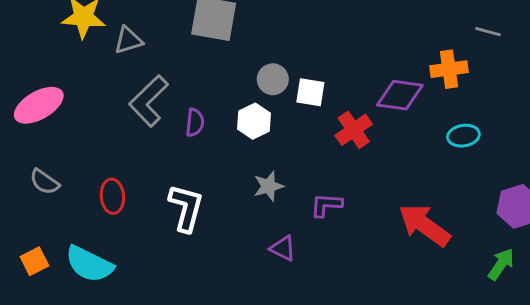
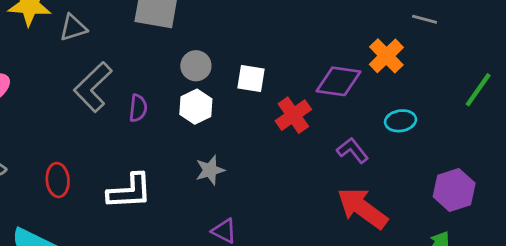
orange cross: (449, 69) -> (386, 56), turned -36
gray circle: (273, 79) -> (196, 66), moved
purple L-shape: (326, 205) -> (353, 150), moved, turned 48
white L-shape: (186, 208) -> (130, 191), turned 72

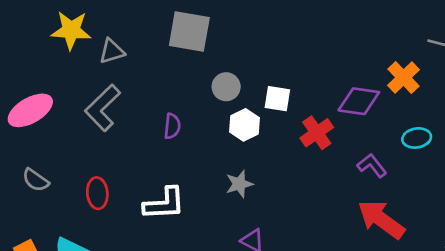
gray L-shape: (93, 87) -> (103, 108), moved
white hexagon: (196, 107) -> (244, 125), moved

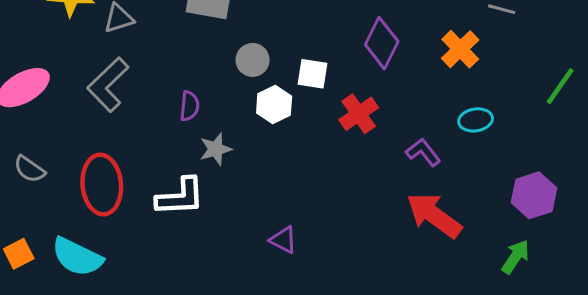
purple diamond: (359, 101) -> (382, 43), moved, turned -72
gray star: (239, 184) -> (216, 149), moved
red ellipse: (97, 193) -> (102, 185), size x1.6

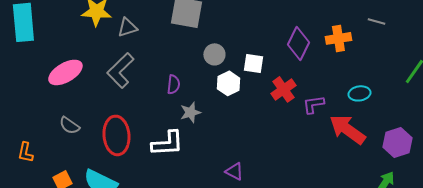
orange cross: (460, 49) -> (338, 38), moved, turned 35
purple L-shape: (423, 152) -> (313, 104), moved, turned -60
red arrow: (434, 215) -> (347, 129), moved

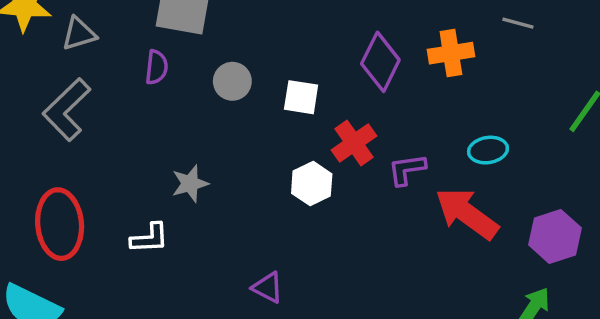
white hexagon: (228, 83) -> (312, 184), moved
purple semicircle: (173, 84) -> (157, 67), moved
white L-shape: (167, 143) -> (149, 238), size x0.7

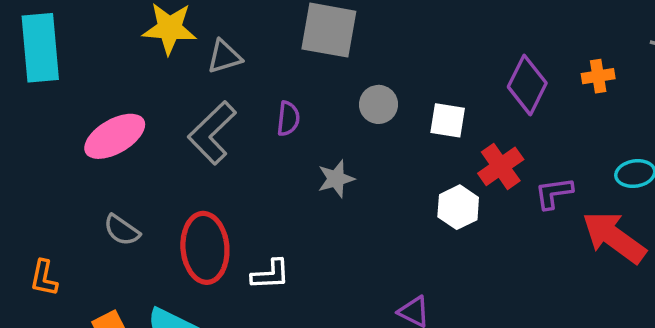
orange cross: (451, 53) -> (598, 76), size x0.7
purple semicircle: (157, 67) -> (288, 119), moved
gray star: (190, 184) -> (336, 179), moved
white L-shape: (149, 238) -> (270, 274), moved

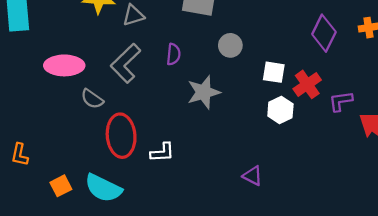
white square: (448, 120) -> (274, 72), moved
pink ellipse: (115, 136) -> (64, 65), turned 30
gray star: (336, 179) -> (204, 92), size x1.4
gray semicircle: (122, 230) -> (92, 99), moved

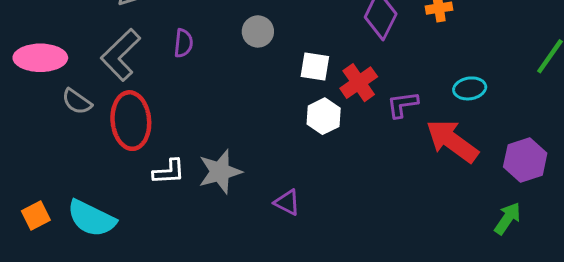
gray star: (204, 92) -> (220, 172), moved
red ellipse: (121, 136) -> (131, 121), moved

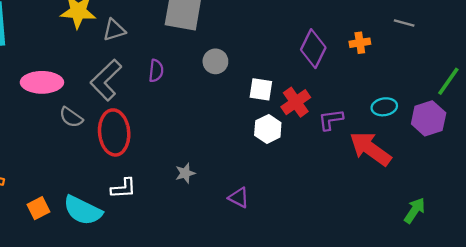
purple hexagon: (525, 160) -> (429, 118), moved
white L-shape: (169, 172) -> (123, 188), moved
gray star: (220, 172) -> (185, 173), size x0.6

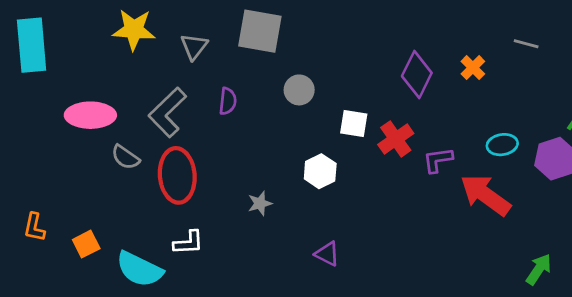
gray triangle: (114, 30) -> (194, 47), moved, turned -35
orange cross: (360, 43) -> (473, 68), turned -36
white hexagon: (268, 129) -> (320, 171), moved
gray star: (185, 173) -> (260, 203), moved
orange square: (38, 208) -> (86, 244), moved

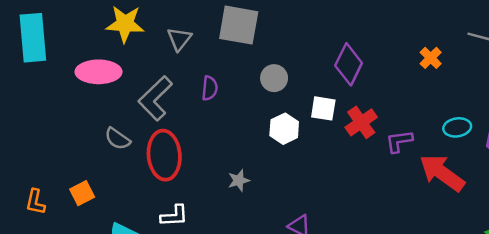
purple diamond: (417, 75) -> (349, 64), moved
pink ellipse: (90, 115) -> (99, 72), moved
white hexagon: (320, 171) -> (284, 129), moved
orange square: (86, 244) -> (82, 193), moved

